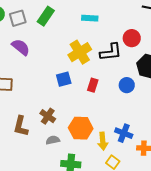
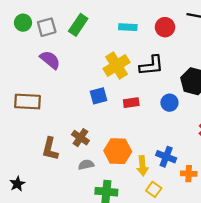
red circle: (132, 38) -> (165, 27), moved
red rectangle: (93, 85) -> (131, 103), turned 64

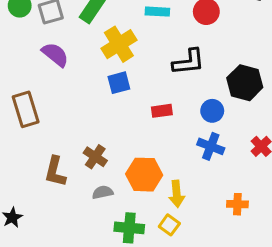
yellow cross: (117, 65) -> (119, 44), moved
blue square: (98, 96) -> (119, 83), moved
brown rectangle: (27, 102) -> (26, 109), turned 70
blue cross: (166, 157) -> (211, 146), moved
yellow square: (154, 189) -> (169, 225), moved

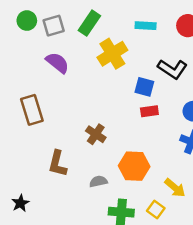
black L-shape: (189, 62) -> (172, 69), turned 40
blue square: (119, 83) -> (144, 87), moved, turned 30
brown cross: (95, 157) -> (96, 134), moved
yellow arrow: (177, 194) -> (175, 188), moved, turned -45

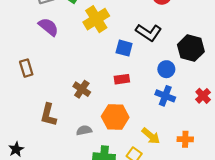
brown rectangle: (32, 110) -> (26, 68), size x0.7
red rectangle: (149, 111) -> (122, 79), moved

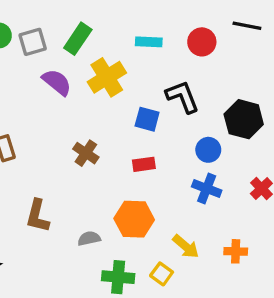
purple semicircle: (48, 27) -> (57, 82), moved
black L-shape: (149, 32) -> (182, 97), turned -145
brown cross: (82, 89) -> (86, 153), moved

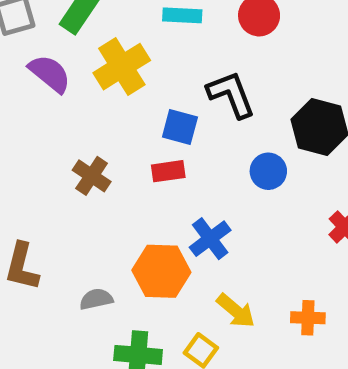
red rectangle: (144, 164) -> (168, 171), moved
blue cross: (207, 189) -> (210, 239), moved, turned 32

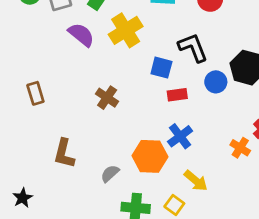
red rectangle: (168, 171) -> (177, 95), moved
blue circle: (268, 171) -> (216, 82), moved
gray semicircle: (96, 299) -> (110, 174), turned -30
orange cross: (308, 318) -> (240, 148), moved, turned 30

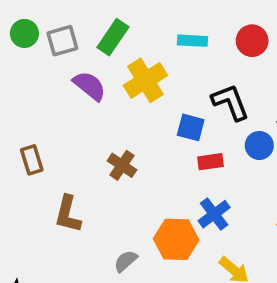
brown L-shape: (64, 153) -> (68, 214), moved

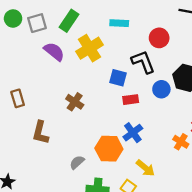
red circle: (252, 41) -> (159, 38), moved

